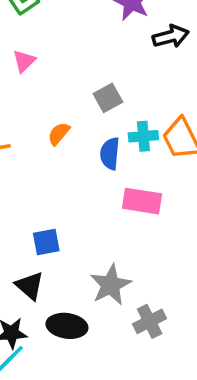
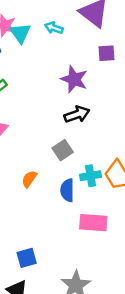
black arrow: (171, 36) -> (77, 114), moved

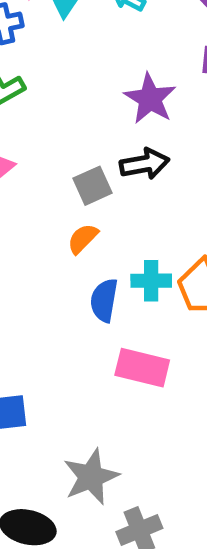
gray square: (63, 150) -> (93, 186), moved
orange semicircle: (29, 179) -> (83, 239), moved

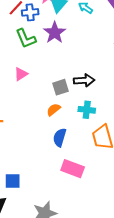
purple star: (150, 99) -> (55, 33), moved
cyan cross: (151, 281) -> (87, 110), moved

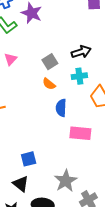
black arrow: (84, 80) -> (81, 52), moved
orange semicircle: (54, 110) -> (49, 84), turned -88

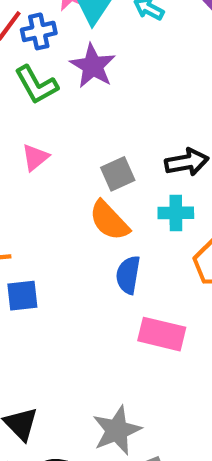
orange semicircle: (49, 84) -> (109, 221), size x1.5
blue square: (29, 159) -> (22, 296), moved

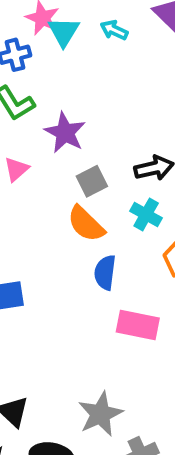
purple star: (93, 66) -> (65, 133), moved
cyan cross: (176, 213) -> (146, 215), turned 32

